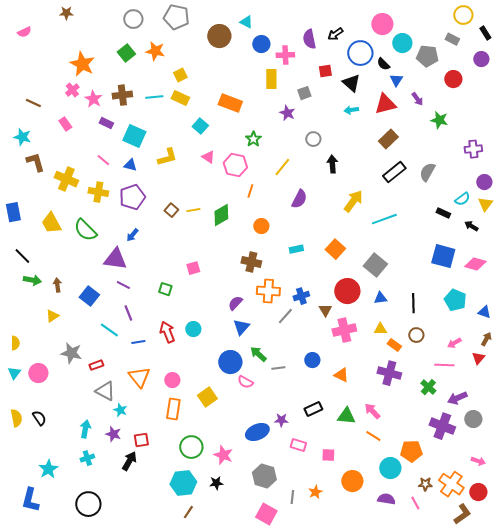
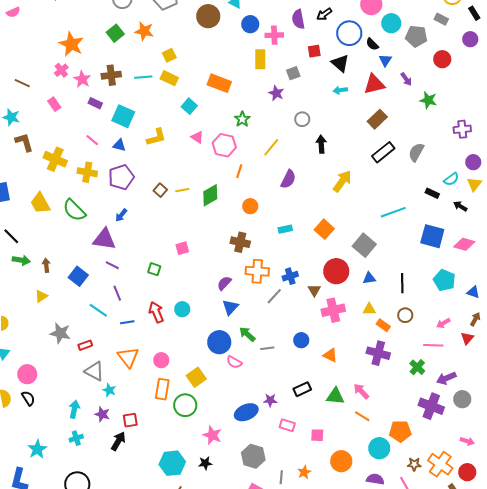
cyan line: (384, 219) -> (393, 212), moved
pink circle: (38, 373) -> (27, 374), moved
green circle: (191, 447) -> (185, 405), moved

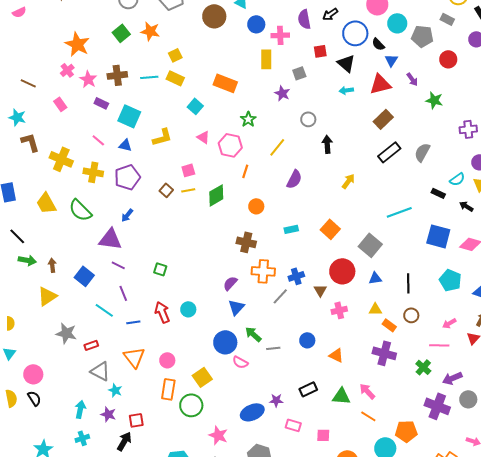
yellow arrow: (342, 181) -> (348, 181), size x0.7
pink square: (182, 248) -> (188, 170), moved
yellow triangle: (41, 296) -> (47, 296), size x1.5
pink cross: (333, 310) -> (339, 310), size x0.7

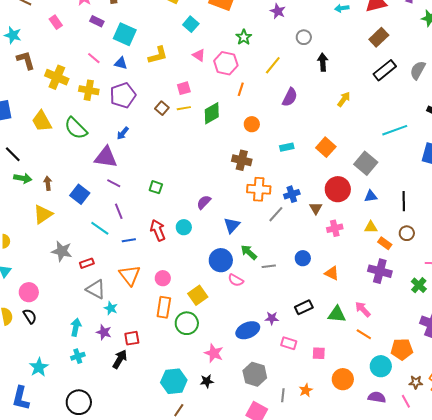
purple semicircle: (230, 283) -> (204, 202), moved

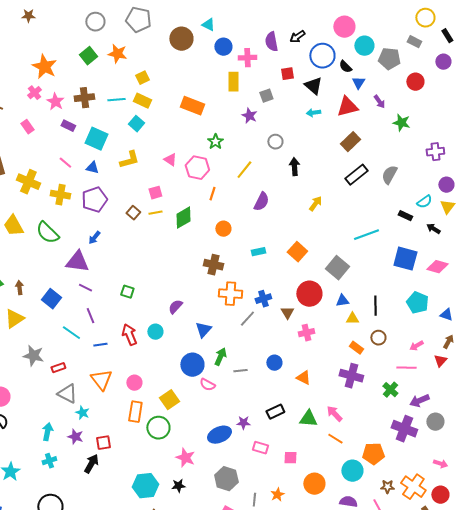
cyan square: (191, 24) -> (136, 124), moved
yellow triangle: (371, 227) -> (352, 319), moved
green arrow: (249, 252) -> (220, 357), turned 72

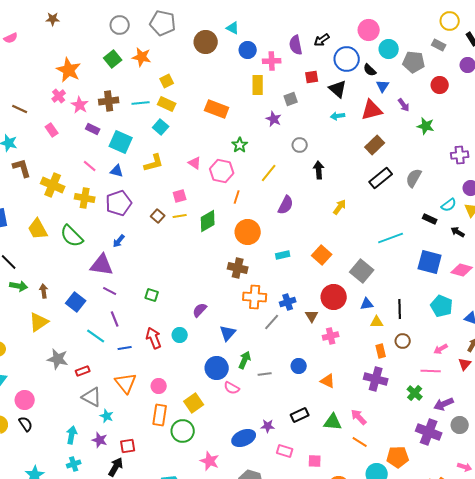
orange circle: (223, 229) -> (248, 232), size x1.6
orange rectangle: (356, 348) -> (381, 351), turned 40

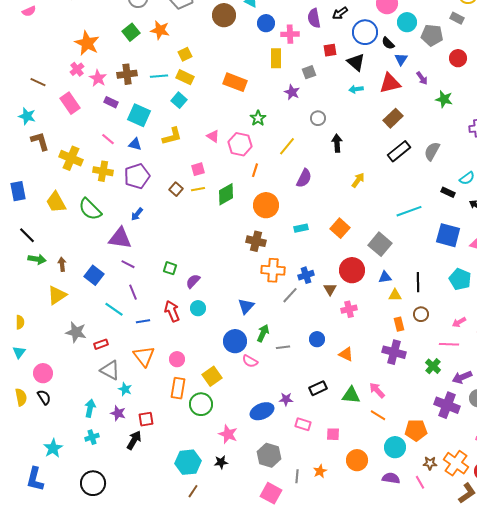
pink rectangle: (52, 130) -> (70, 103), size x1.5
purple semicircle: (200, 310) -> (193, 281), moved

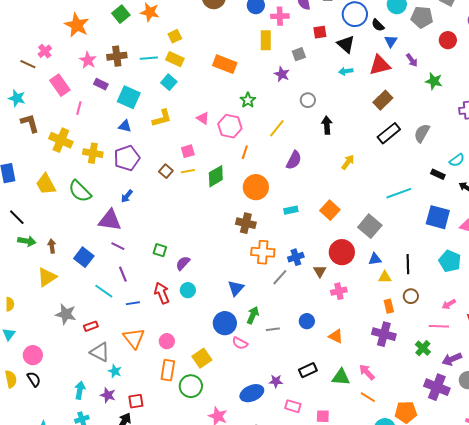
pink cross: (77, 69) -> (45, 51), moved
pink line: (108, 139) -> (79, 108), moved, turned 64

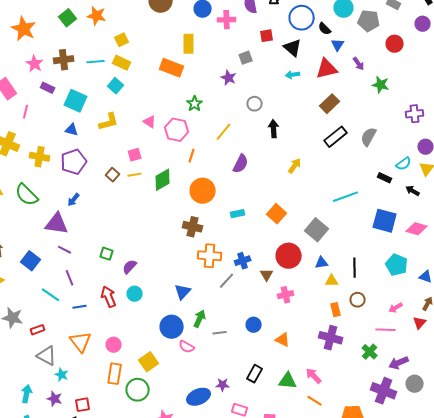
yellow rectangle: (266, 40) -> (189, 44), moved
black rectangle: (308, 370) -> (255, 374), turned -36

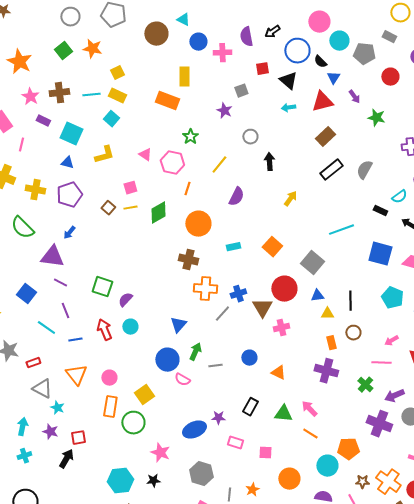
green square: (107, 254) -> (102, 287), size x1.5
brown triangle: (267, 275) -> (262, 308), size x1.5

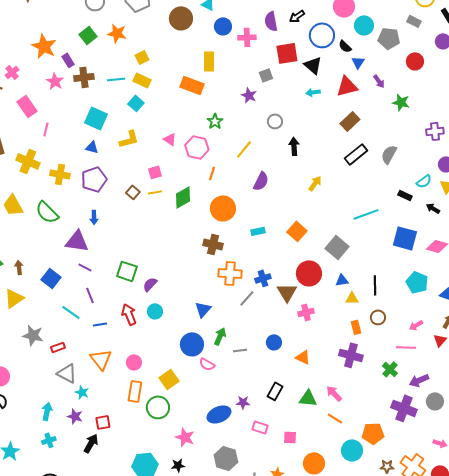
red square: (262, 69) -> (287, 53), size x1.6
purple rectangle: (43, 121) -> (68, 60), moved, turned 32
blue arrow: (69, 233) -> (94, 217), turned -40

